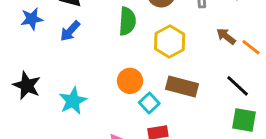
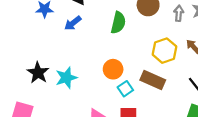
yellow hexagon: (170, 41) -> (165, 51), moved
black star: (27, 86) -> (38, 73), moved

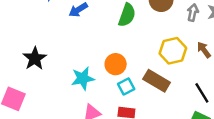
cyan star: (66, 78) -> (83, 78), moved

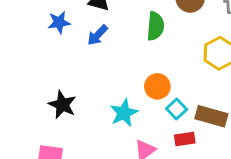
brown rectangle: (157, 81) -> (211, 116), moved

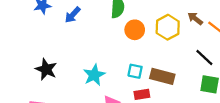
orange circle: (157, 86) -> (135, 30), moved
cyan square: (177, 109) -> (135, 71), turned -35

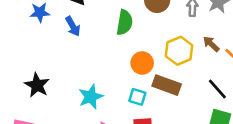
blue arrow: (73, 15) -> (73, 26), turned -78
orange circle: (135, 30) -> (142, 63), moved
brown rectangle: (162, 76) -> (167, 85), moved

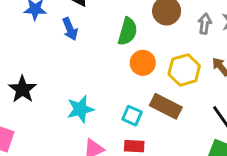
orange circle: (142, 63) -> (143, 63), moved

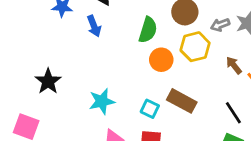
gray arrow: (205, 24) -> (220, 25), turned -120
yellow hexagon: (184, 70) -> (195, 47), moved

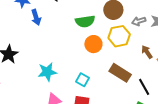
blue arrow: (94, 26) -> (36, 17), moved
green semicircle: (148, 30) -> (85, 21), turned 60
brown rectangle: (182, 101) -> (120, 73), moved

